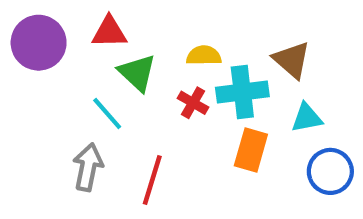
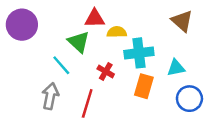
red triangle: (109, 32) -> (95, 18), moved
brown triangle: (292, 60) -> (182, 21), moved
red cross: (193, 103) -> (106, 71), moved

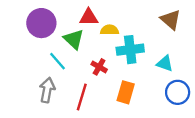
purple circle: (22, 25) -> (41, 23), moved
cyan triangle: (176, 68) -> (165, 63), turned 30
orange rectangle: (144, 86) -> (126, 92), moved

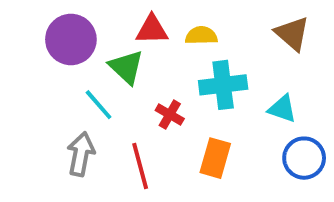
yellow semicircle: (109, 30) -> (201, 36), moved
red line: (82, 97) -> (140, 166), turned -32

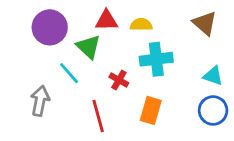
cyan triangle: (282, 109) -> (213, 76), moved
gray arrow: (81, 154) -> (40, 101), moved

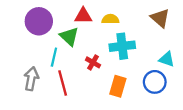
cyan line: (69, 73) -> (54, 57), turned 54
blue circle: (213, 110) -> (155, 82), moved
red line: (98, 116) -> (63, 83), moved

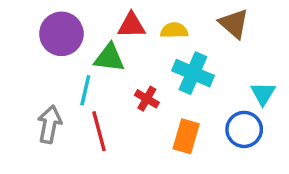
brown triangle: (160, 18) -> (234, 24), moved
green triangle: (69, 36) -> (109, 58), turned -36
cyan cross: (122, 46) -> (193, 73), turned 30
cyan triangle: (167, 59) -> (263, 94), turned 42

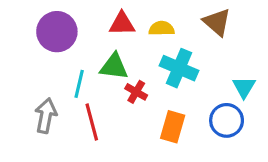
green triangle: (109, 58) -> (114, 67), moved

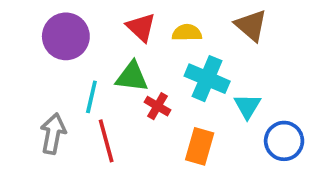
red triangle: (122, 24) -> (141, 27), turned 44
cyan triangle: (244, 87) -> (247, 106), moved
blue circle: (227, 120) -> (284, 141), moved

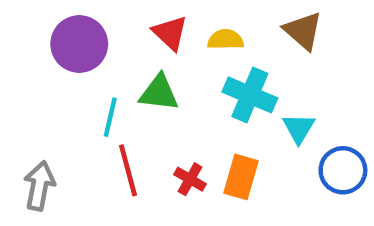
red cross: (158, 106) -> (190, 179), moved
gray arrow: (53, 134) -> (39, 186), moved

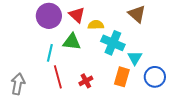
yellow semicircle: (225, 40) -> (96, 25), moved
purple circle: (79, 44) -> (49, 16), moved
orange rectangle: (241, 177) -> (122, 77), moved
red cross: (190, 179) -> (86, 81), turned 32

